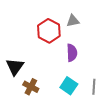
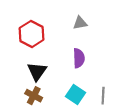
red hexagon: (49, 31) -> (32, 34), moved
black triangle: (15, 67) -> (37, 71), moved

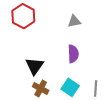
red hexagon: (32, 34) -> (23, 16), moved
brown cross: (34, 96) -> (41, 88), moved

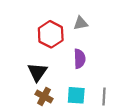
red hexagon: (23, 16) -> (51, 34), moved
cyan square: (70, 87) -> (76, 95), turned -30

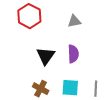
red hexagon: (51, 34) -> (29, 16), moved
black triangle: (37, 72) -> (46, 56), moved

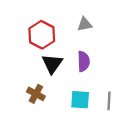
red hexagon: (29, 16) -> (42, 35), moved
brown cross: (41, 89) -> (36, 94), moved

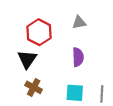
black triangle: (52, 64) -> (27, 59), moved

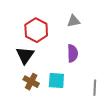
cyan square: (75, 93) -> (56, 81), moved

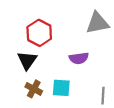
gray triangle: (74, 21) -> (97, 23), moved, size x1.6
purple semicircle: (73, 53) -> (79, 58), turned 84

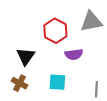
red hexagon: (39, 33) -> (55, 31), moved
brown cross: (34, 89) -> (19, 83), moved

